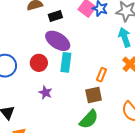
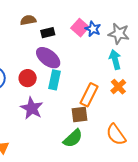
orange rectangle: (102, 75) -> (89, 95), size x1.6
purple star: (45, 93) -> (32, 108), size x1.6

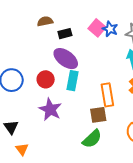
orange rectangle: (89, 95) -> (107, 95), turned -35

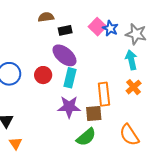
purple star: (50, 109) -> (69, 107), moved, turned -30

